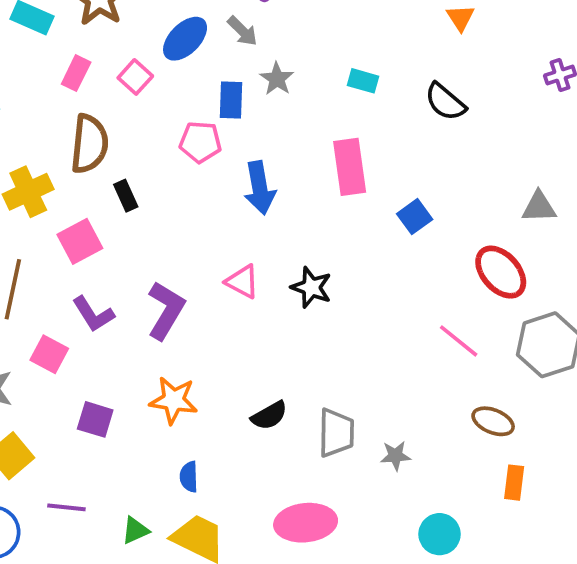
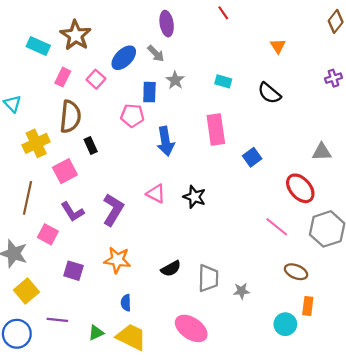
pink ellipse: (306, 523) -> (191, 328), turned 40
cyan circle: (440, 534) -> (285, 324), moved

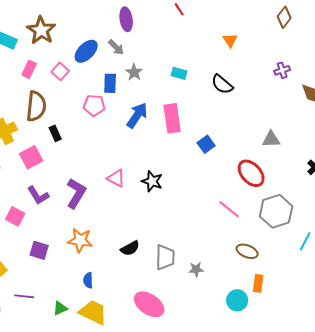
blue arrow: (166, 141) -> (137, 115), moved, turned -136

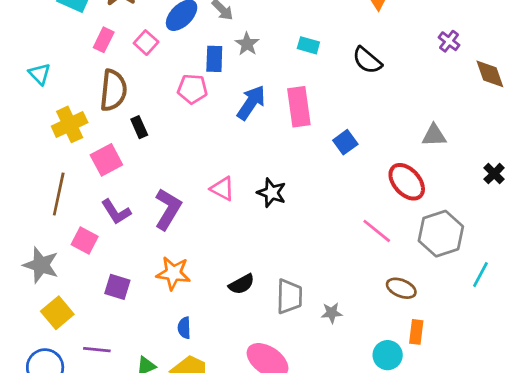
purple cross: (282, 70) -> (449, 41), turned -35

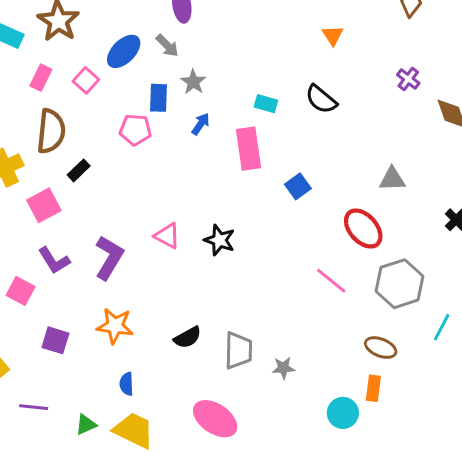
cyan rectangle: (308, 45) -> (266, 104), moved
blue arrow: (251, 103) -> (201, 124), moved, size x0.6
black rectangle: (139, 127) -> (79, 170), turned 70
brown ellipse: (401, 288) -> (381, 348), moved

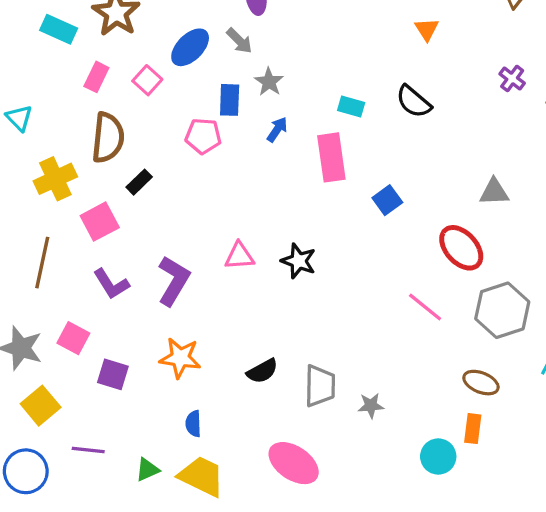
pink triangle: (167, 236) -> (239, 256), turned -32
pink square: (21, 291) -> (73, 338), moved

